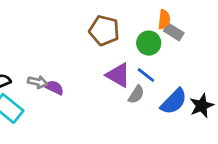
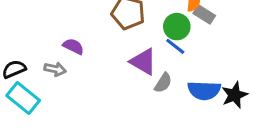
blue line: (146, 75) -> (175, 46), moved
purple semicircle: (54, 88) -> (73, 46), moved
blue semicircle: (174, 101) -> (204, 90), turned 48

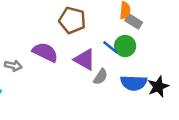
green circle: (177, 27) -> (125, 46), moved
purple semicircle: (73, 46) -> (45, 52), moved, size x1.5

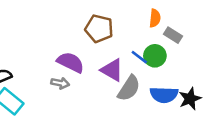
gray rectangle: (134, 21) -> (173, 35), moved
gray arrow: (13, 66) -> (60, 83), moved
gray semicircle: (100, 77) -> (129, 88), size x1.5

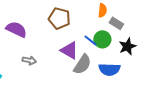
purple semicircle: (71, 62) -> (16, 29), moved
black star: (190, 99) -> (127, 46), moved

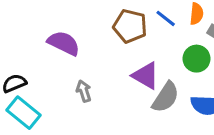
blue line: (90, 40) -> (166, 18), moved
gray arrow: (29, 60) -> (84, 91), turned -120

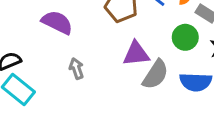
purple triangle: (146, 76) -> (136, 54), turned -36

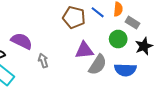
purple semicircle: (57, 22) -> (22, 41), moved

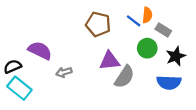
blue line: (98, 12) -> (134, 21), moved
gray arrow: (43, 61) -> (64, 72), turned -88
blue semicircle: (125, 70) -> (169, 82), moved

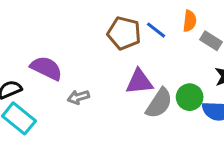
blue line: (134, 21) -> (156, 30), moved
green circle: (147, 48) -> (190, 97), moved

